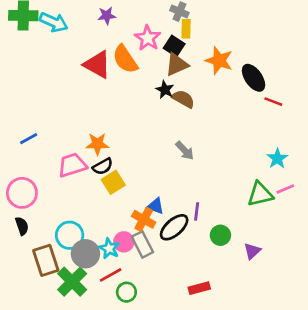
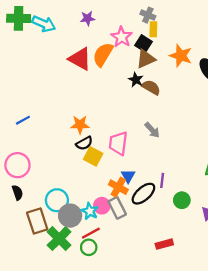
orange semicircle: (125, 59) -> (103, 54), turned 65
pink trapezoid: (72, 165) -> (118, 143), moved, turned -65
yellow square: (113, 182) -> (93, 156), turned -30
blue triangle: (156, 206) -> (128, 176), turned 40
green circle: (126, 292) -> (89, 247), moved

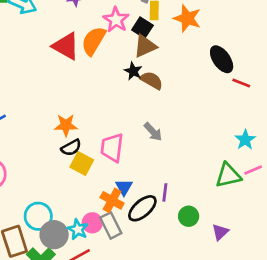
orange star: (181, 56) -> (187, 18), moved

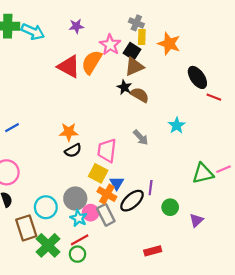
cyan star: (245, 140) -> (177, 125), moved
yellow square: (82, 163) -> (98, 173), moved
gray circle: (54, 235) -> (75, 198), moved

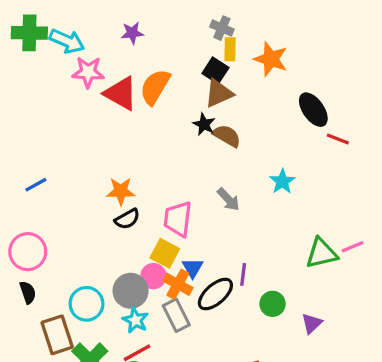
pink star: (110, 45) -> (88, 72), moved, turned -30
pink circle: (91, 213) -> (153, 276), moved

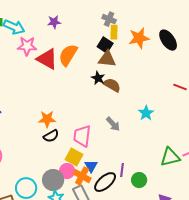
orange star: (271, 59) -> (139, 38), turned -30
brown triangle: (219, 93) -> (107, 59), turned 30
black ellipse: (313, 110) -> (168, 40), moved
green circle: (273, 304) -> (139, 180), moved

